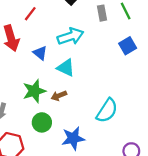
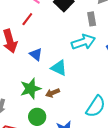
cyan arrow: (70, 36) -> (83, 42), moved

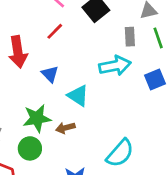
red line: (27, 19) -> (55, 31), moved
green circle: (37, 117) -> (30, 148), moved

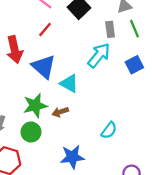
cyan arrow: (115, 66) -> (99, 55), turned -36
blue triangle: (50, 74) -> (44, 67), size x1.6
cyan semicircle: (120, 153) -> (109, 130), size x0.7

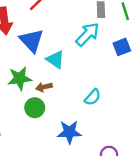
cyan semicircle: (109, 130) -> (93, 97), moved
green circle: (31, 132) -> (35, 108), moved
blue star: (72, 157) -> (69, 132), moved

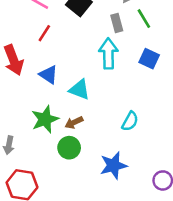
cyan arrow: (88, 34) -> (108, 54), turned -32
blue triangle: (32, 41) -> (48, 75), size x0.7
blue square: (122, 47) -> (149, 59), turned -30

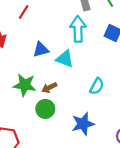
blue triangle: (48, 75) -> (41, 49), moved, turned -49
cyan triangle: (79, 90) -> (65, 59), moved
green star: (45, 119) -> (25, 85), turned 30

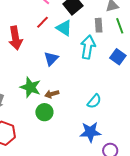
blue triangle: (41, 49) -> (51, 59), turned -42
cyan triangle: (65, 59) -> (64, 28), moved
blue star: (83, 124) -> (90, 132), moved

